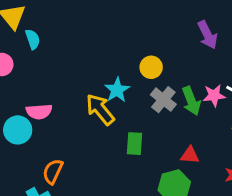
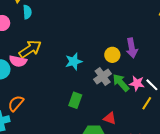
purple arrow: (207, 35) -> (132, 48), moved
yellow circle: (151, 67) -> (112, 55), moved
green arrow: (191, 101) -> (121, 83), turned 144
yellow arrow: (100, 109) -> (30, 49), moved, turned 80

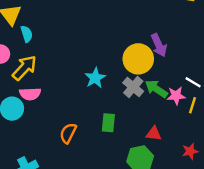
yellow arrow: (30, 49) -> (24, 68), moved
yellow circle: (112, 55) -> (138, 59), size x1.6
pink star: (137, 83) -> (176, 96), moved
orange semicircle: (16, 103) -> (68, 133), moved

